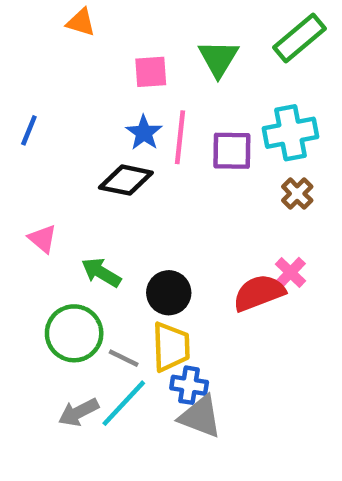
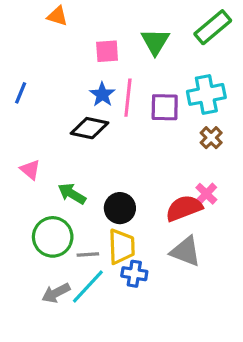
gray line: (124, 358) -> (88, 255), turned -30
gray triangle: (200, 417) -> (186, 251), moved

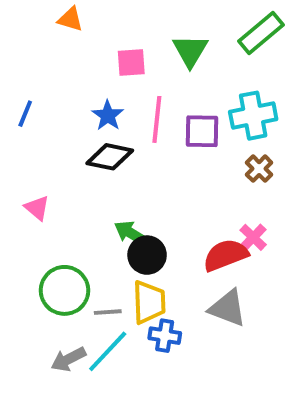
blue star: (102, 94) -> (108, 116), moved
green arrow: (72, 194) -> (131, 233), moved

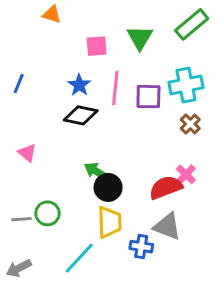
green circle: (64, 290) -> (47, 213), size x0.7
gray line: (108, 312) -> (22, 219), moved
blue cross: (165, 336) -> (141, 247), moved
gray arrow: (68, 359) -> (19, 268), moved

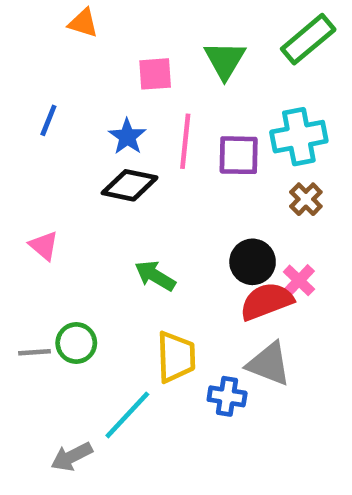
blue line: (19, 84) -> (48, 120), moved
black circle: (108, 187) -> (253, 262), moved
gray arrow: (19, 268) -> (72, 457), moved

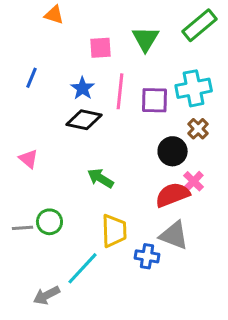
black circle: (253, 262) -> (173, 151), moved

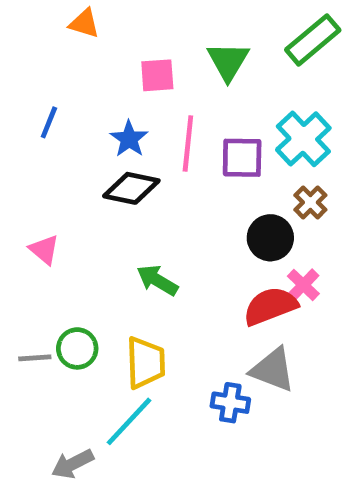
cyan cross: (194, 88) -> (303, 139), turned -32
yellow trapezoid: (114, 231) -> (146, 363), moved

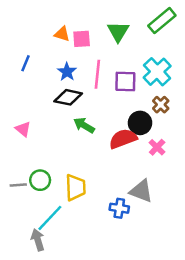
orange triangle: (84, 23) -> (62, 34), moved
green arrow: (157, 280) -> (84, 125), moved
red semicircle: (270, 306) -> (123, 139), moved
cyan line: (129, 421) -> (50, 218), moved
gray arrow: (73, 464) -> (38, 240), turned 100

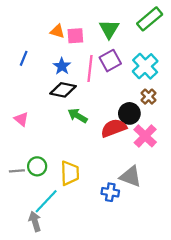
purple square: (125, 81) -> (110, 61), moved, turned -30
pink cross: (157, 147) -> (145, 136), size x1.5

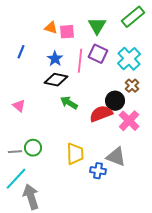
purple square: (110, 61) -> (98, 54), turned -36
yellow trapezoid: (70, 173) -> (75, 154), moved
cyan line: (46, 201) -> (16, 179), moved
gray arrow: (35, 221) -> (31, 197), size x1.4

